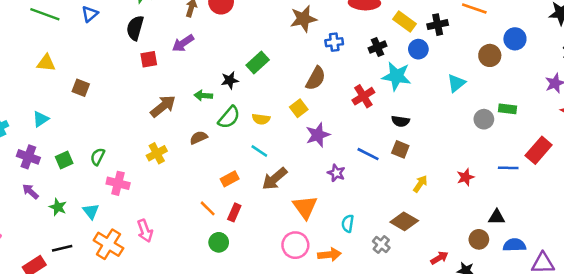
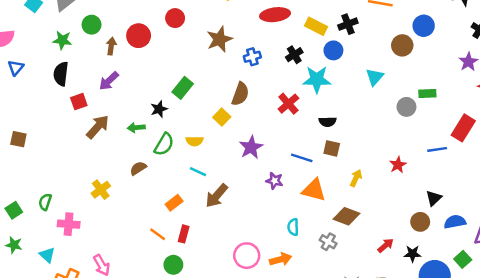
brown arrow: (163, 106) -> (98, 127), moved
yellow square: (299, 108) -> (222, 117), moved
green star: (58, 207) -> (14, 245), moved
orange triangle: (305, 207) -> (314, 190), moved, turned -30
black triangle: (497, 217) -> (434, 198), turned -35

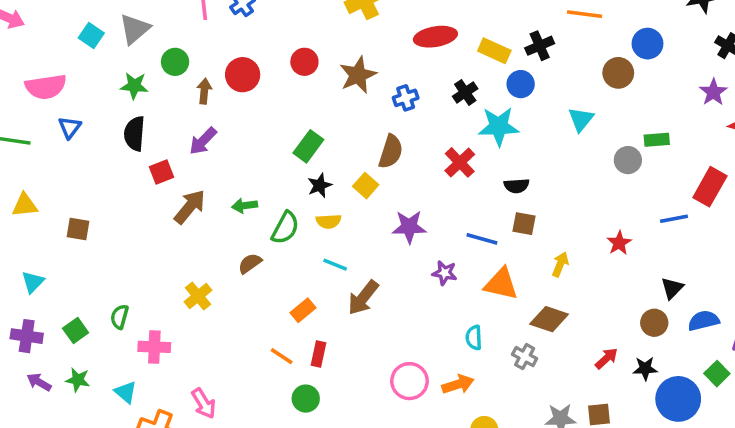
red circle: (175, 18) -> (304, 62), moved
black star: (159, 109) -> (320, 185), moved
purple star: (251, 147) -> (409, 227), turned 30

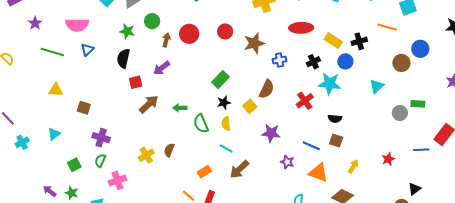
yellow semicircle: (329, 221) -> (226, 123), turned 80
green semicircle: (285, 228) -> (201, 124), turned 120
brown semicircle: (250, 263) -> (169, 150), moved, turned -40
purple cross: (27, 336) -> (101, 138), moved
pink cross: (154, 347) -> (117, 180), turned -30

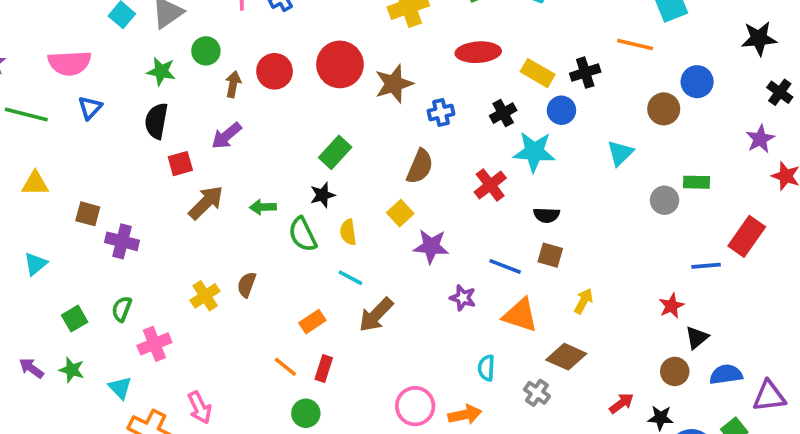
red circle: (225, 31) -> (340, 64), size x1.6
black star: (224, 103) -> (323, 195), moved
yellow square: (250, 106) -> (400, 213), moved
purple cross: (101, 138) -> (122, 241), moved
red star: (388, 159) -> (672, 306), moved

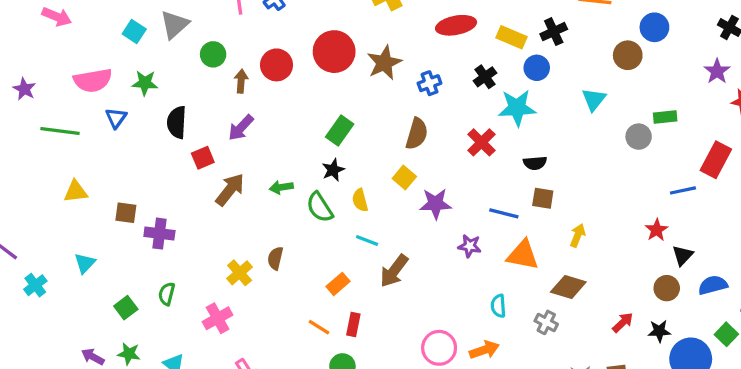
green star: (161, 71) -> (145, 83), moved
pink cross: (154, 344) -> (218, 318), moved

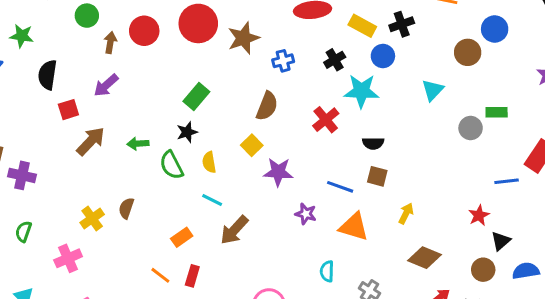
brown diamond: (568, 287) -> (425, 258), moved

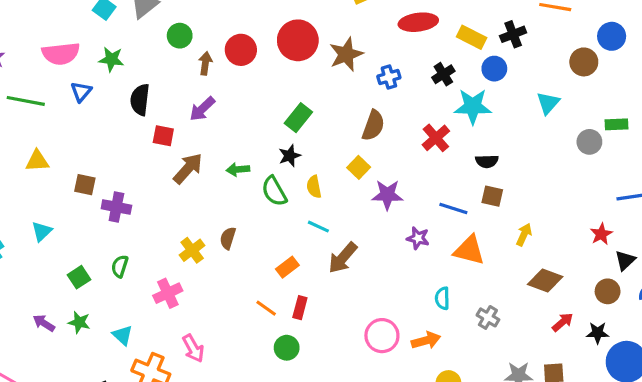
red square: (68, 110) -> (163, 136), turned 30

